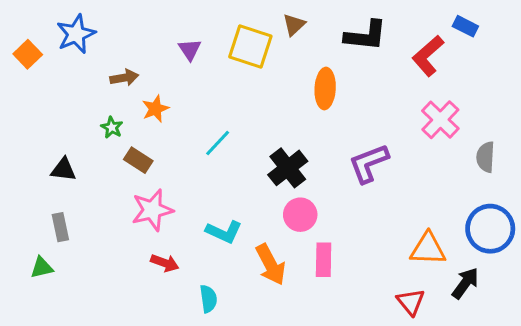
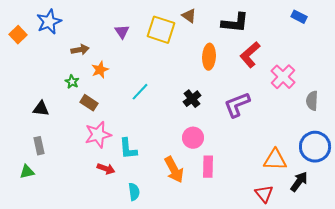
brown triangle: (294, 25) -> (189, 16), turned -42
red L-shape: (428, 56) -> (250, 55), moved
black cross: (288, 168) -> (192, 99), moved, size x0.7
cyan L-shape: (224, 232) -> (128, 149), moved, turned 60

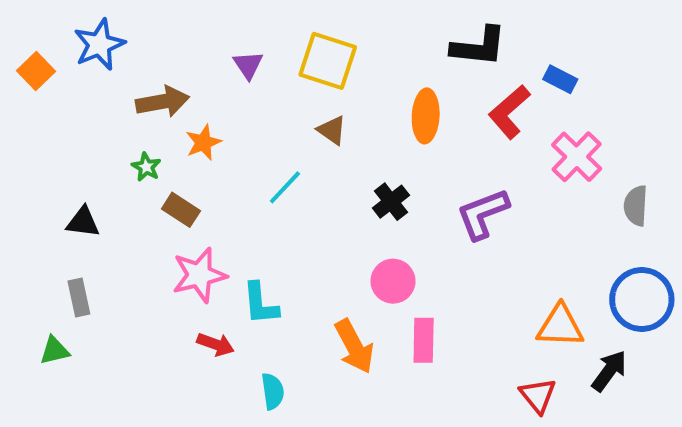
brown triangle: (189, 16) -> (332, 130), moved
blue rectangle: (299, 17) -> (560, 79), moved
brown arrow: (80, 50) -> (163, 102), size x1.4

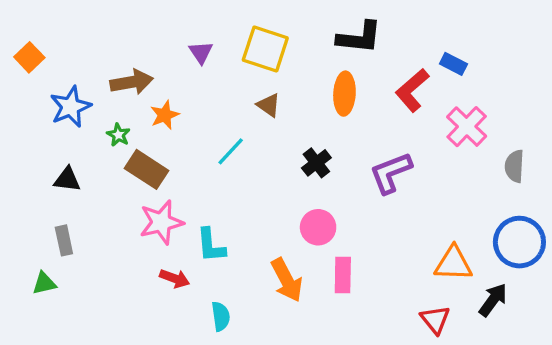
blue star: (99, 45) -> (71, 107), moved
black L-shape: (479, 47) -> (359, 37), moved
brown rectangle: (181, 210) -> (146, 169), size x1.4

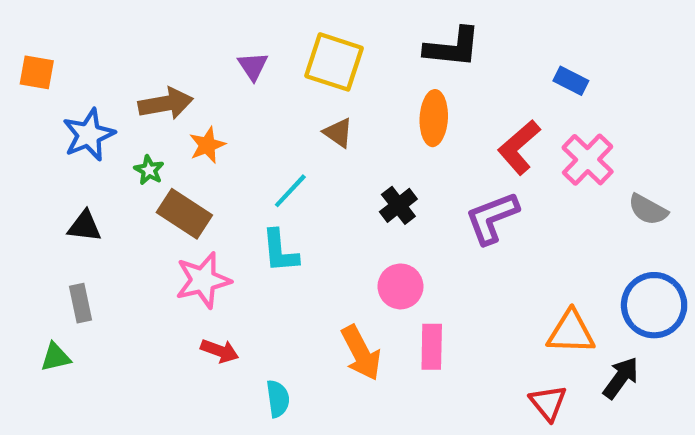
orange square: (29, 57) -> (37, 72), turned -36
red L-shape: (412, 90) -> (519, 147), moved
gray semicircle: (514, 166) -> (648, 210), turned -64
cyan L-shape: (211, 245) -> (280, 251), moved

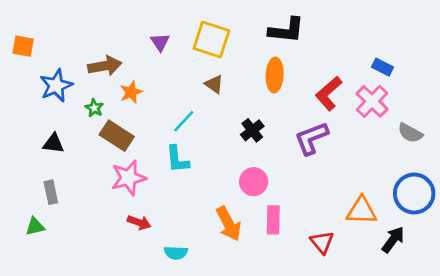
blue rectangle: (571, 81) -> (383, 67), moved
cyan semicircle: (278, 399) -> (176, 253), turned 100
red triangle: (548, 403) -> (322, 242), moved

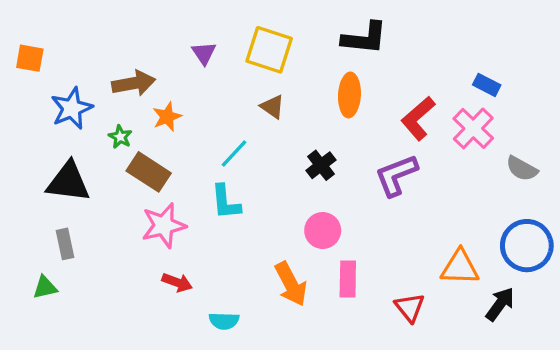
black triangle: (53, 143) -> (68, 182), size x1.6

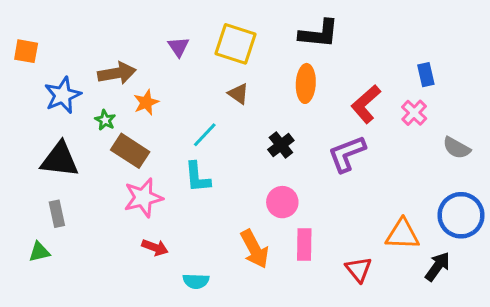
blue rectangle: (487, 85) -> (426, 75), turned 50
pink cross: (473, 128) -> (414, 113), size x0.7

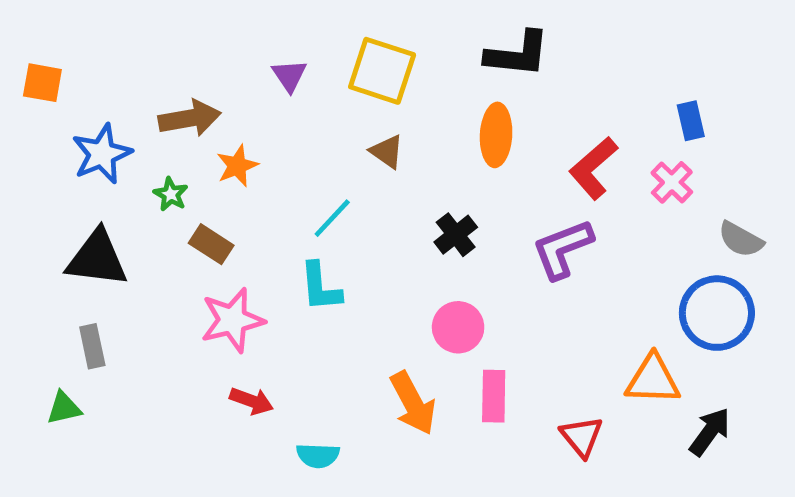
brown rectangle: (130, 151) -> (211, 244), size x0.7
blue circle: (461, 215) -> (717, 313), moved

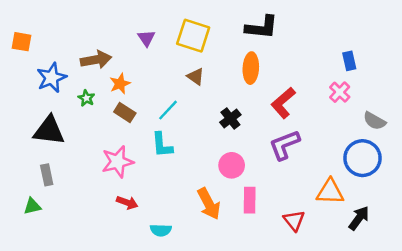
red L-shape: (593, 168) -> (283, 103), moved
brown rectangle: (211, 244) -> (125, 112), moved
purple L-shape: (563, 249) -> (284, 145), moved

